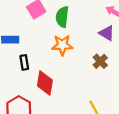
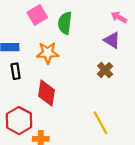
orange star: (62, 45) -> (48, 53), moved
black rectangle: (24, 62) -> (16, 71), moved

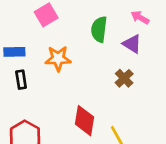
green semicircle: (65, 23) -> (99, 29), moved
red diamond: (47, 93) -> (84, 121), moved

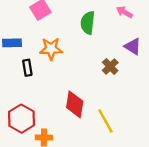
purple triangle: (132, 44) -> (133, 46), moved
black rectangle: (21, 80) -> (27, 68), moved

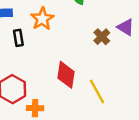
purple triangle: (133, 46) -> (126, 27), moved
orange star: (51, 49) -> (42, 19), turned -30

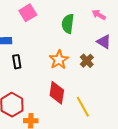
orange star: (42, 19) -> (59, 60), moved
purple triangle: (126, 27) -> (104, 42), moved

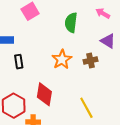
brown cross: (87, 61) -> (91, 61), turned 32
red diamond: (57, 93) -> (44, 94), moved

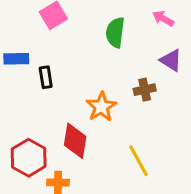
orange star: (62, 59) -> (101, 107), moved
black rectangle: (19, 62) -> (46, 77), moved

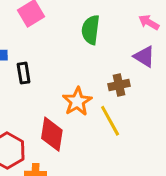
pink arrow: (163, 19) -> (149, 22), moved
yellow line: (138, 161) -> (110, 121), moved

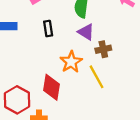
purple triangle: (144, 57) -> (86, 32), moved
black rectangle: (24, 73) -> (48, 29), moved

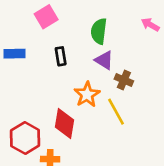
brown cross: (103, 49) -> (124, 80), turned 35

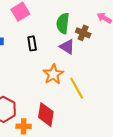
brown cross: (124, 80) -> (83, 33), moved
red diamond: (65, 123) -> (46, 115), moved

